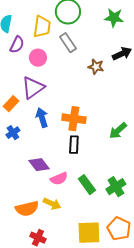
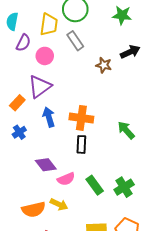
green arrow: (118, 131) -> (126, 130), turned 90

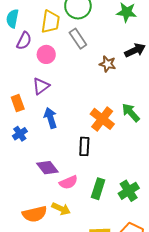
purple triangle: (40, 86) -> (41, 86), size x0.7
orange rectangle: (17, 103) -> (18, 103), turned -63
orange cross: (81, 118) -> (102, 119), moved, turned 30
green arrow: (126, 130) -> (131, 113), moved
green rectangle: (95, 185) -> (98, 189), turned 54

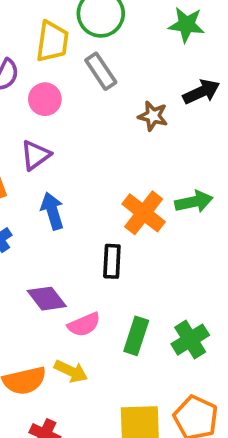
green arrow: (131, 113) -> (194, 202), turned 120

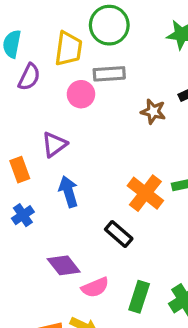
gray rectangle: (101, 71) -> (109, 74), turned -60
pink circle: (45, 99) -> (81, 94), moved
black rectangle: (112, 261) -> (119, 234), turned -52

